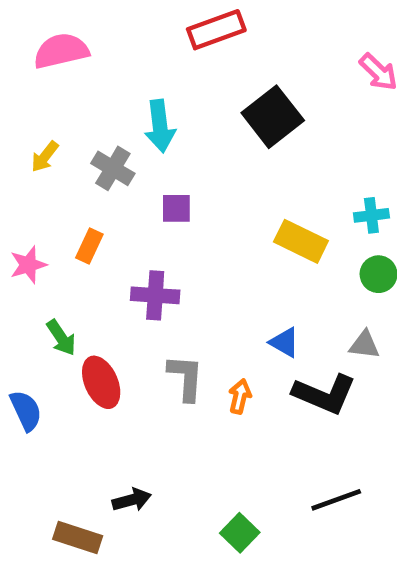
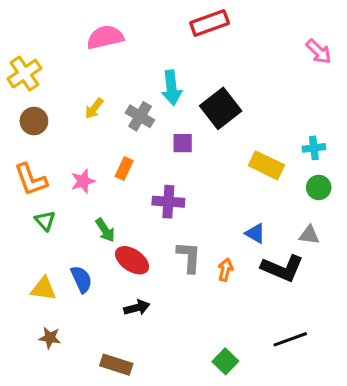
black square: (273, 117) -> (221, 108), moved
red ellipse: (101, 382) -> (132, 260), turned -32
black arrow: (132, 500) -> (137, 308), moved

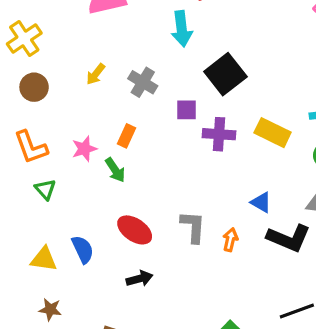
cyan arrow: (172, 88) -> (182, 29), moved
purple cross: (168, 202) -> (219, 134), moved
green arrow: (105, 230) -> (115, 170), moved

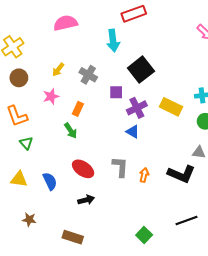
purple cross: (219, 134) -> (137, 108), turned -30
pink star: (84, 149) -> (51, 96), moved
blue triangle: (261, 202) -> (133, 132), moved
yellow triangle: (44, 259) -> (19, 179), moved

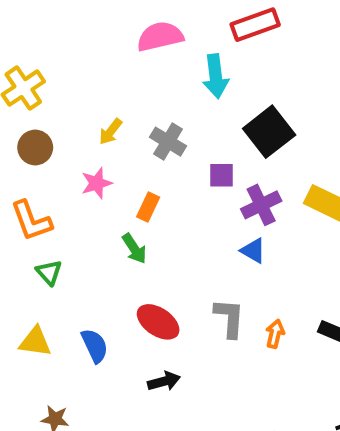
pink semicircle: (65, 23) -> (160, 37), moved

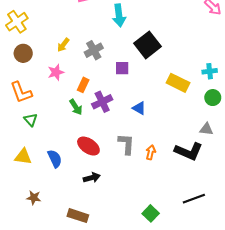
gray cross: (168, 142) -> (94, 50), turned 30
purple cross: (261, 205) -> (102, 102), moved

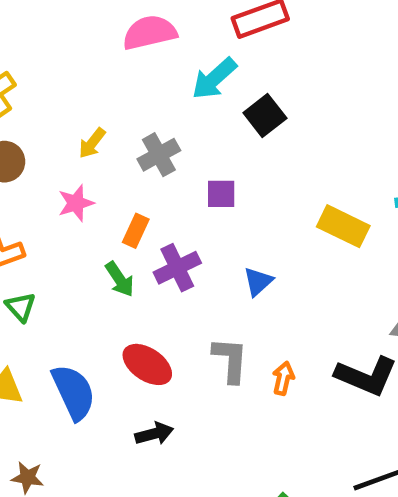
cyan arrow: (119, 15) -> (214, 79), turned 55
black square: (147, 45) -> (265, 116), moved, size x0.7
blue triangle: (139, 108) -> (258, 281), turned 48
blue semicircle: (55, 159) -> (74, 392), size x1.4

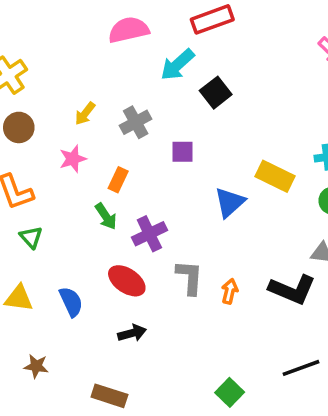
purple cross: (177, 268) -> (149, 234), moved
blue triangle: (258, 281) -> (230, 202), moved, size x1.4
blue semicircle: (74, 392) -> (71, 302), size x0.7

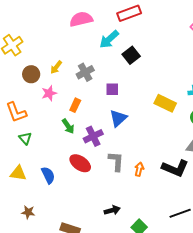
brown circle: (19, 127) -> (31, 74), moved
blue triangle: (230, 202) -> (118, 118), moved
black arrow: (132, 333) -> (112, 210), moved

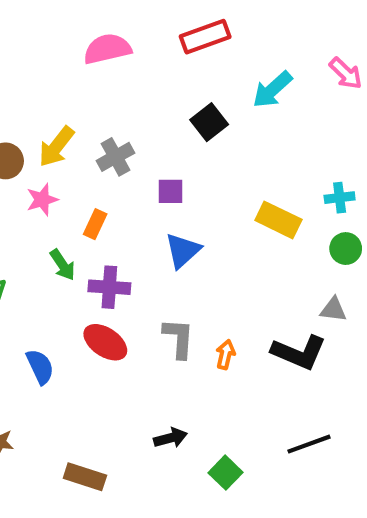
cyan arrow: (109, 39) -> (272, 90), moved
yellow arrow: (56, 67) -> (56, 147), size x1.5
green arrow: (68, 126) -> (63, 265), moved
purple cross: (93, 136) -> (109, 287), moved, turned 30

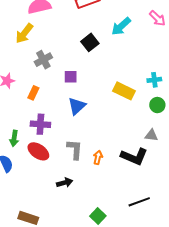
yellow arrow: (56, 147) -> (24, 33), moved
green arrow: (63, 265) -> (14, 138), moved, turned 42
black arrow: (170, 438) -> (65, 183), moved

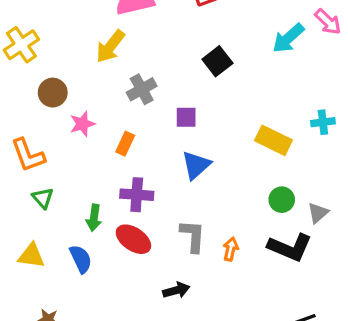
cyan arrow: (121, 26) -> (288, 38), moved
green circle: (157, 105) -> (282, 200), moved
gray triangle: (151, 135) -> (318, 213), turned -48

